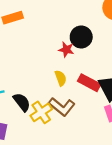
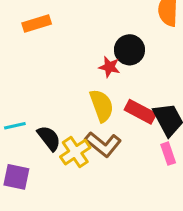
yellow semicircle: (61, 78) -> (102, 106), size x1.5

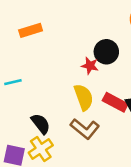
cyan line: (15, 126) -> (13, 82), moved
yellow cross: (75, 152) -> (41, 149), moved

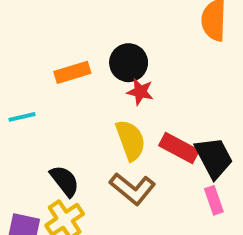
orange rectangle: (31, 30) -> (72, 72), moved
black circle: (106, 52) -> (129, 63), moved

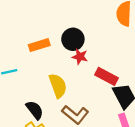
yellow semicircle: (131, 140) -> (58, 86), moved
red rectangle: (179, 148) -> (107, 76), moved

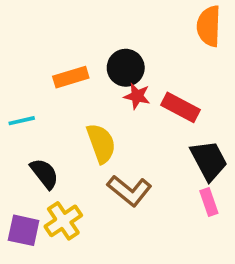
red rectangle: (107, 76) -> (181, 107), moved
black semicircle: (35, 110) -> (44, 174), moved

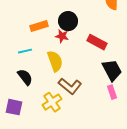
red star: (137, 96) -> (62, 36), moved
cyan line: (22, 121) -> (25, 51), moved
yellow cross: (63, 221) -> (52, 102), moved

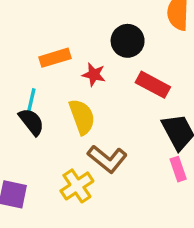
black circle: (68, 21) -> (128, 41), moved
cyan line: (25, 51) -> (31, 100), turned -64
black semicircle: (25, 77) -> (31, 122), moved

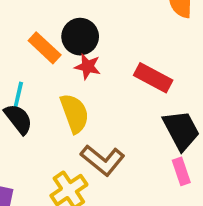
black circle: (128, 41) -> (80, 37), moved
orange rectangle: (55, 58) -> (45, 48), turned 60

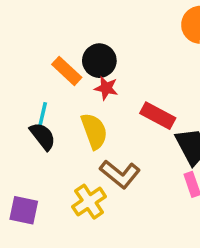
red rectangle: (153, 78) -> (158, 116), moved

